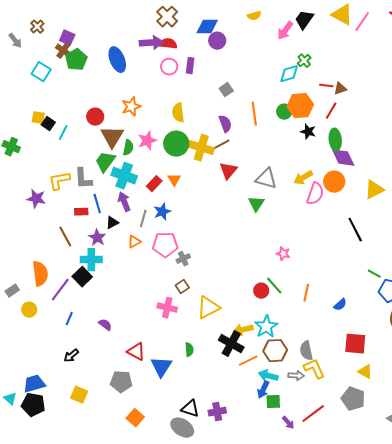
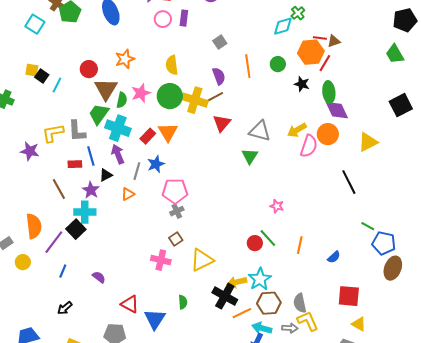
orange hexagon: (300, 106) -> (311, 52), moved
orange triangle: (174, 180) -> (168, 132), size x1.5
pink pentagon: (165, 245) -> (175, 191), moved

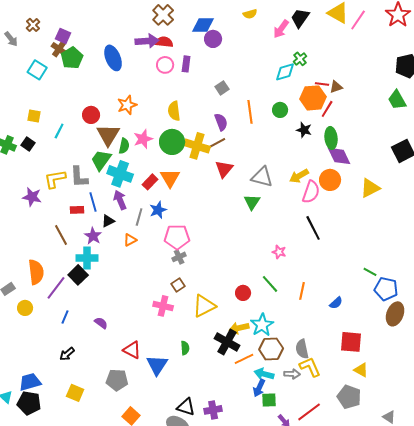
black square: (42, 76) -> (28, 144), moved
black line: (349, 182) -> (313, 228), moved
red circle: (255, 243) -> (243, 293), moved

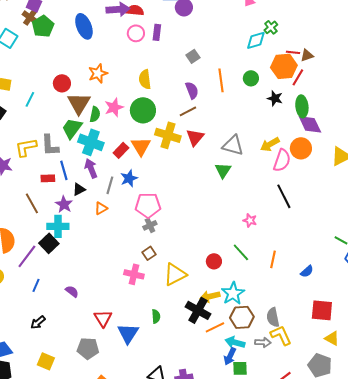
yellow cross: (197, 146) -> (168, 135), moved
red triangle: (132, 350) -> (103, 318), turned 30

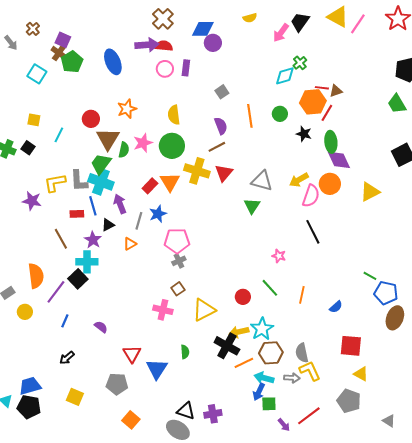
cyan cross: (91, 142) -> (101, 182), moved

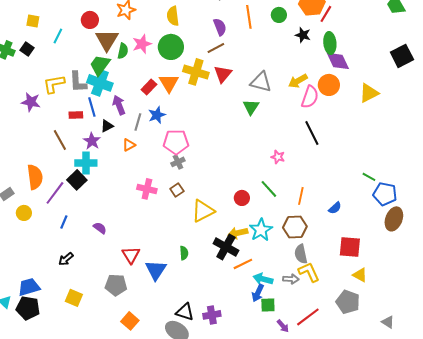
pink cross: (163, 310) -> (147, 189), moved
brown hexagon: (271, 353) -> (295, 227), moved

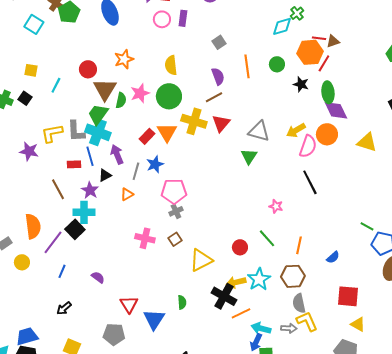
yellow triangle: (369, 93) -> (367, 142), turned 45

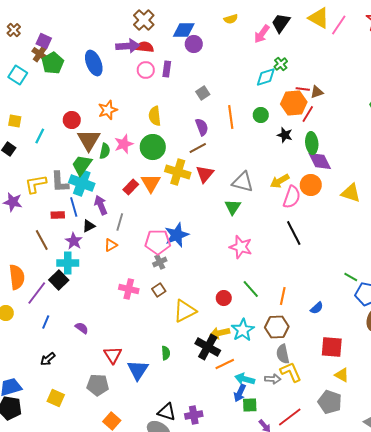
blue star: (155, 164) -> (177, 235), moved, size x1.4
pink star: (276, 206) -> (241, 247), moved, size x1.6

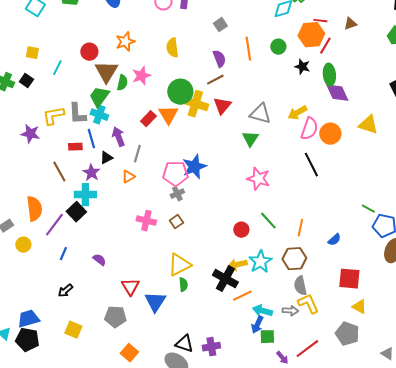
brown triangle: (317, 92) -> (350, 24), moved
green circle: (153, 147) -> (180, 92), moved
cyan cross: (82, 183) -> (99, 115), size x0.7
orange circle: (311, 185) -> (330, 134), moved
yellow triangle: (185, 311) -> (179, 265), moved

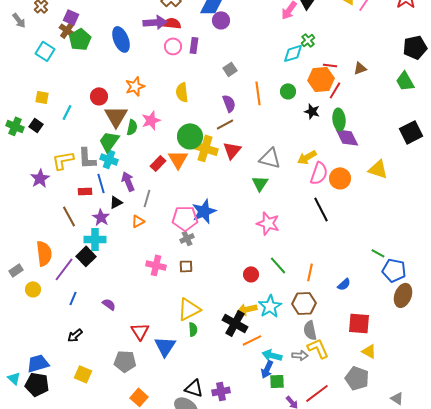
purple star: (30, 134) -> (40, 178), turned 30
brown square: (176, 222) -> (186, 266), turned 32

